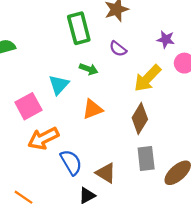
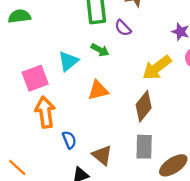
purple semicircle: (118, 49) -> (123, 28), moved
orange arrow: (43, 138) -> (45, 112), turned 100
blue semicircle: (71, 162) -> (69, 140), size x0.7

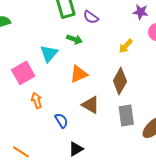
yellow arrow: (157, 68) -> (126, 46), size x0.6
orange arrow: (45, 112) -> (37, 100), size x0.6
brown triangle: (102, 155) -> (91, 105), moved

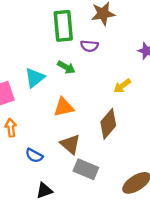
purple semicircle: (91, 17) -> (89, 46), turned -42
gray rectangle: (126, 116) -> (86, 169), moved, turned -70
blue semicircle: (61, 121) -> (34, 155), turned 140

